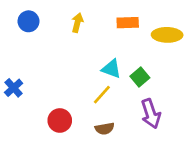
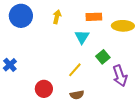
blue circle: (29, 21) -> (21, 16), size x1.5
cyan triangle: (111, 69) -> (82, 37), moved, turned 42
purple arrow: (151, 114) -> (120, 76), moved

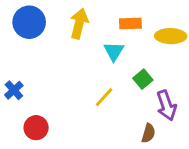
yellow arrow: (57, 17) -> (79, 24), size x1.5
red circle: (44, 89) -> (36, 128), moved
brown semicircle: (77, 95) -> (148, 133), moved, turned -64

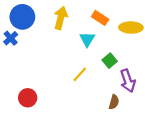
orange rectangle: (130, 24) -> (100, 18), turned 35
blue cross: (14, 90) -> (11, 38), moved

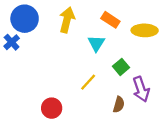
red circle: (28, 98) -> (52, 108), moved
brown semicircle: (114, 102) -> (119, 105), moved

